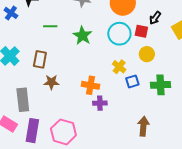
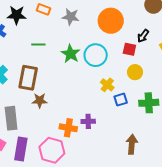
cyan circle: (119, 34) -> (96, 55), moved
brown rectangle: (40, 59) -> (28, 78), size x1.4
orange cross: (90, 85) -> (68, 128), moved

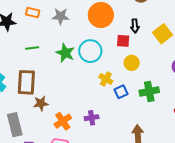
black arrow: (143, 36) -> (135, 26), turned -32
orange cross: (68, 128) -> (63, 121), moved, turned -36

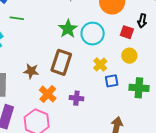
green line: (32, 48) -> (17, 18), moved
brown rectangle: (26, 82) -> (61, 62), moved
orange cross: (63, 121) -> (48, 94), turned -30

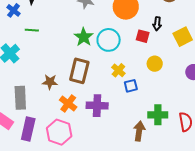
yellow circle: (129, 56) -> (155, 64), moved
green cross: (139, 88) -> (158, 115), moved
purple cross: (76, 98) -> (97, 106), size x1.5

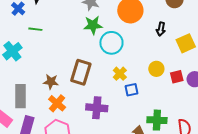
red square: (143, 36) -> (177, 77), moved, turned -32
green star: (84, 37) -> (93, 25), moved, turned 30
orange cross: (68, 104) -> (57, 103), moved

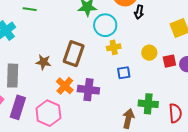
black arrow: (161, 29) -> (139, 12), moved
yellow cross: (120, 74) -> (114, 47), moved, turned 32
orange cross: (57, 103) -> (65, 86), moved

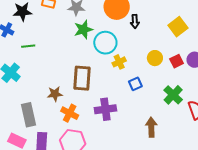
orange cross: (65, 86) -> (70, 113), moved
green cross: (148, 104) -> (173, 95), moved, turned -36

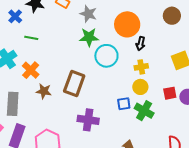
yellow circle: (155, 58) -> (140, 87), moved
yellow cross: (119, 62) -> (141, 67), moved
green cross: (173, 95) -> (144, 111), moved, turned -30
orange cross: (70, 113) -> (31, 70), moved

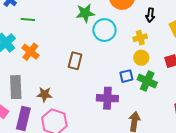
black arrow: (141, 44) -> (150, 15), moved
brown rectangle: (74, 83) -> (75, 61), size x0.7
brown star: (44, 91) -> (45, 94), moved
purple cross: (88, 120) -> (107, 98), moved

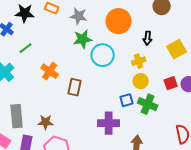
green line: (28, 20) -> (26, 48), turned -40
orange cross: (30, 52) -> (50, 71), moved

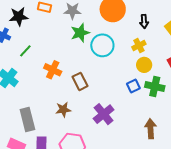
brown rectangle: (75, 87) -> (80, 81), turned -30
brown star: (46, 122) -> (63, 110), moved
purple cross: (109, 123) -> (104, 114), moved, turned -30

